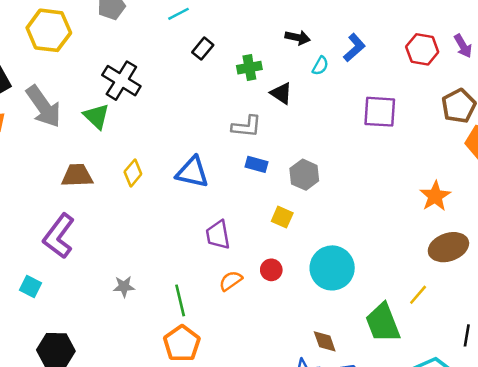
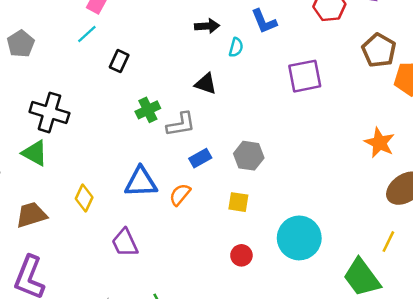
blue L-shape: (354, 48) -> (264, 21), turned 124
green cross: (249, 68) -> (148, 110), moved
blue rectangle: (256, 164) -> (200, 158), turned -30
purple trapezoid: (218, 235) -> (125, 243), moved
orange semicircle: (231, 281) -> (180, 195), moved

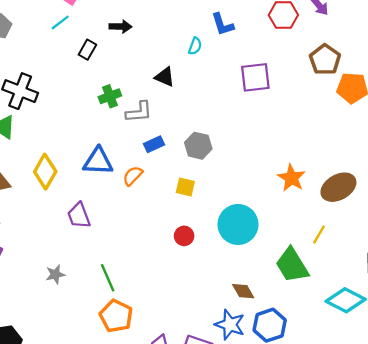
black arrow: (207, 26) -> (120, 27), moved
orange star: (380, 143) -> (292, 178), moved
yellow diamond: (84, 198) -> (45, 172), size x1.4

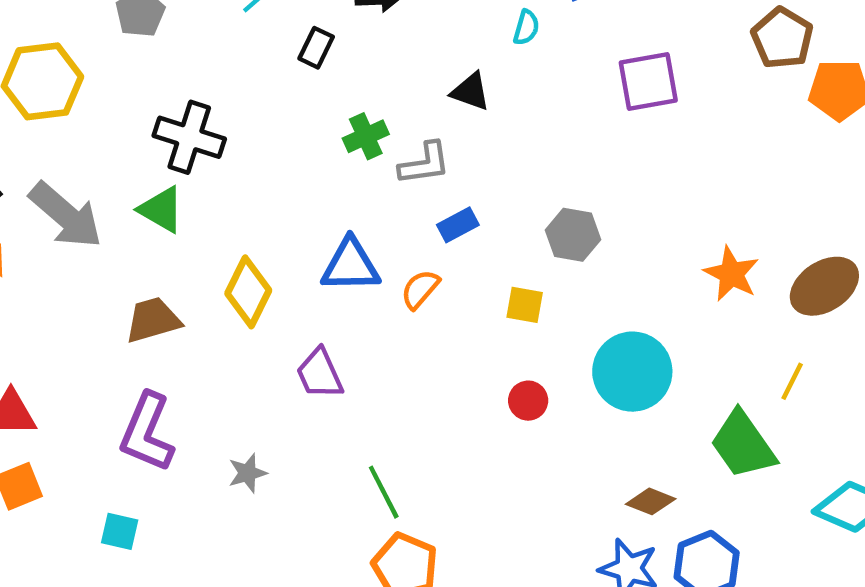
gray hexagon: (198, 146) -> (573, 235), moved
gray star: (55, 274) -> (248, 473), moved
brown diamond: (243, 291) -> (651, 501), turned -35

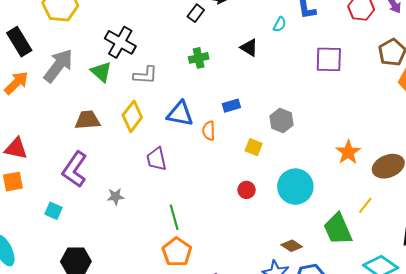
black rectangle: (316, 48) -> (196, 13), moved
gray L-shape: (425, 164) -> (145, 75), moved
gray arrow: (66, 215) -> (58, 66), turned -105
orange semicircle: (420, 289) -> (209, 131), turned -54

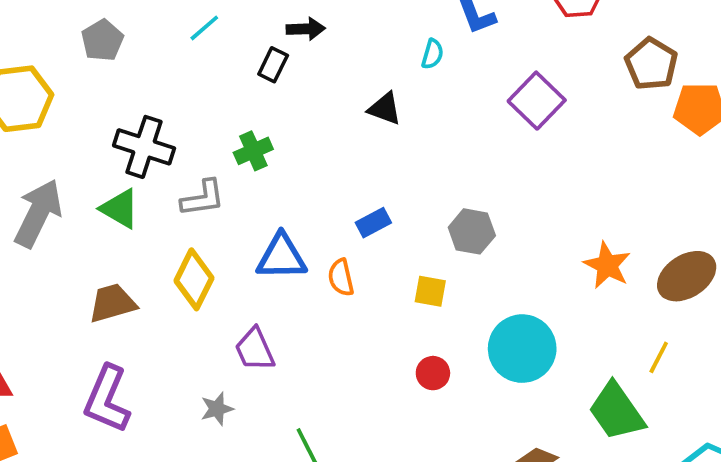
green cross: (199, 58) -> (253, 151), moved
purple square: (329, 59) -> (537, 101), turned -36
gray star: (115, 197) -> (217, 409), moved

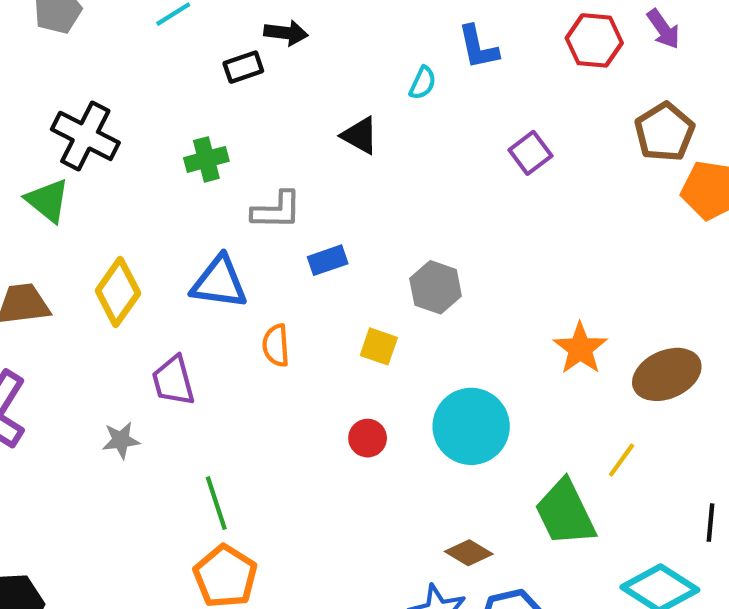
black rectangle: (273, 65) -> (243, 67), turned 36
purple square: (537, 101) -> (530, 153), size x0.7
gray L-shape: (203, 198) -> (277, 210), moved
orange semicircle: (341, 277) -> (276, 345), moved

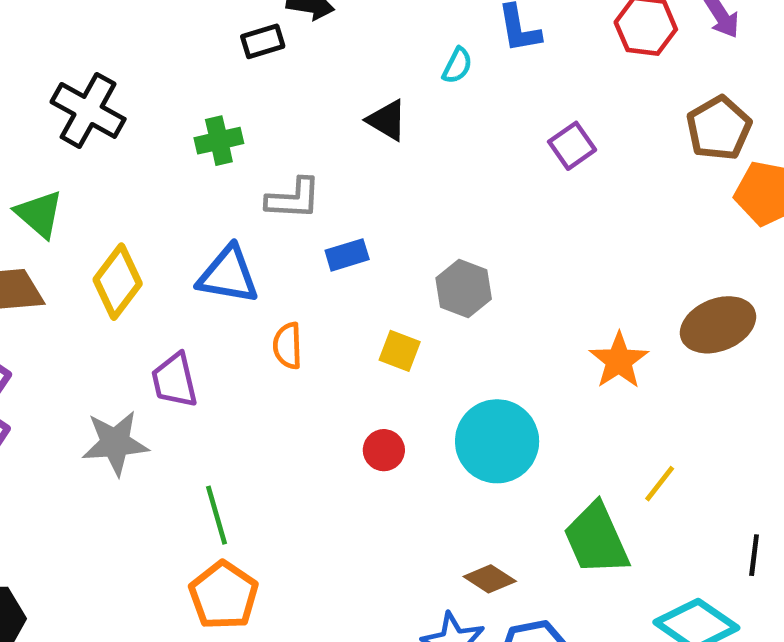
green triangle: (48, 200) -> (39, 214), moved
brown ellipse: (667, 374) -> (718, 325), moved
gray star: (121, 440) -> (115, 443), size x1.6

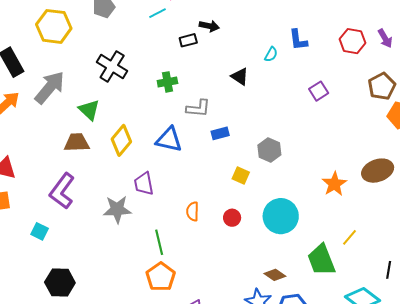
orange semicircle: (288, 346) -> (193, 211), moved

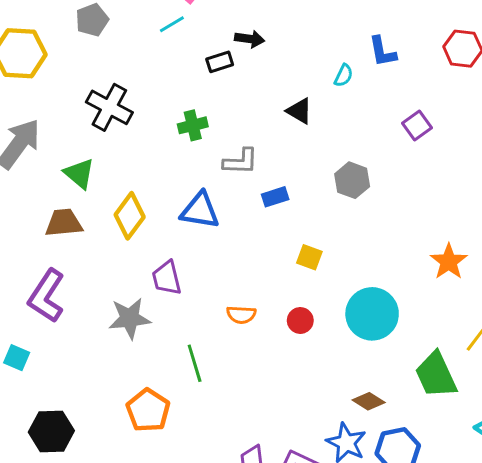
gray hexagon: (269, 150) -> (352, 180), moved
orange semicircle: (193, 211) -> (241, 315), turned -84
orange pentagon: (161, 277) -> (148, 410), moved

